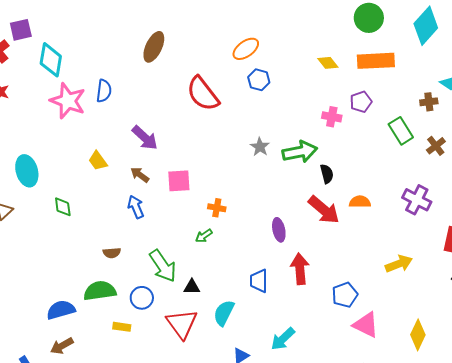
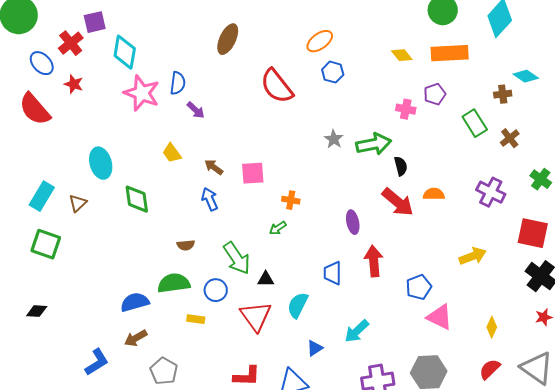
purple arrow: (145, 138) -> (196, 110), moved, size x0.7
green diamond: (63, 207) -> (137, 199), size x1.4
yellow diamond: (418, 335) -> (492, 327), size x0.7

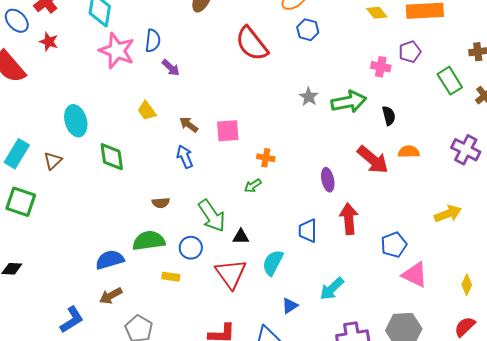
black semicircle: (401, 166) -> (389, 116), moved

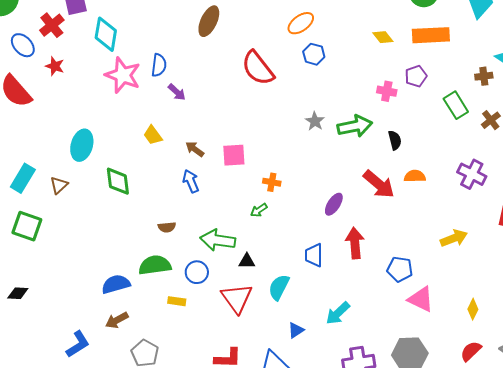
cyan ellipse: (76, 121) -> (82, 145), turned 32
purple ellipse: (328, 180) -> (334, 204), turned 45
green arrow: (212, 216) -> (218, 240), turned 132
blue pentagon: (394, 245) -> (400, 269), turned 30

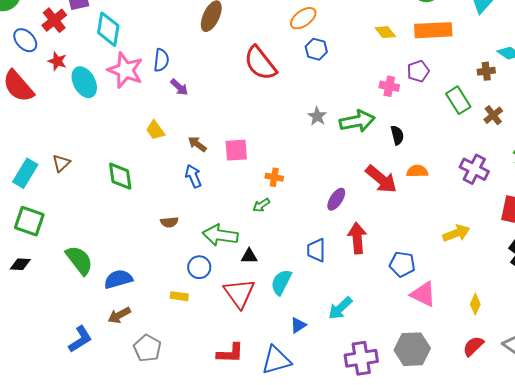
cyan ellipse: (82, 145) -> (84, 82), moved, turned -44
brown triangle: (59, 185) -> (61, 163), moved
green semicircle: (155, 265) -> (79, 260), moved, turned 60
black diamond: (18, 293) -> (20, 264), moved

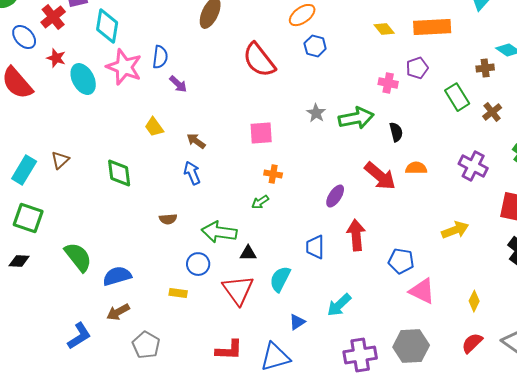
pink square: (236, 150) -> (261, 133), moved

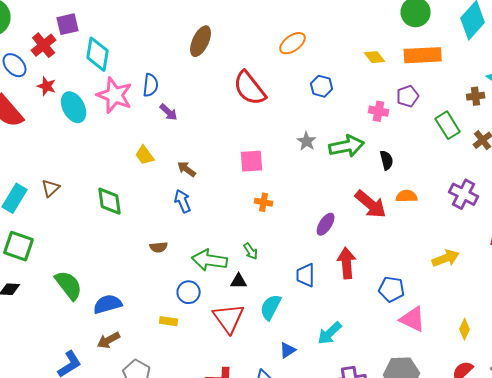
blue hexagon: (315, 46) -> (322, 86), moved
green arrow: (260, 202) -> (251, 251), moved, turned -90

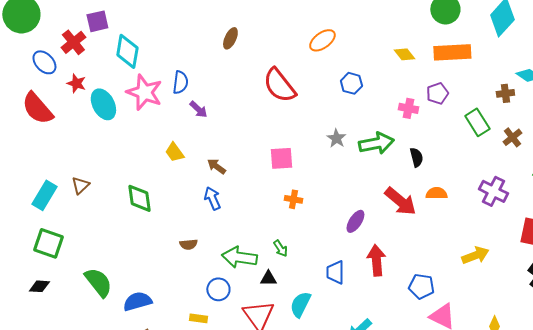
brown ellipse: (201, 41) -> (230, 38), size x0.7

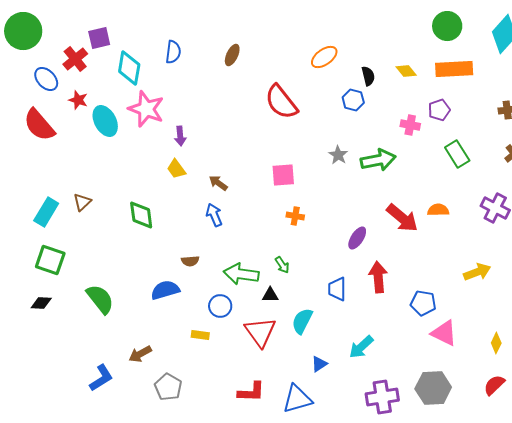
blue semicircle: (180, 82) -> (173, 52), moved
purple arrow: (198, 109) -> (180, 136), moved, turned 42
green rectangle: (477, 122) -> (457, 154), moved
black semicircle: (416, 157) -> (368, 76), moved
blue semicircle: (137, 301) -> (165, 290), moved

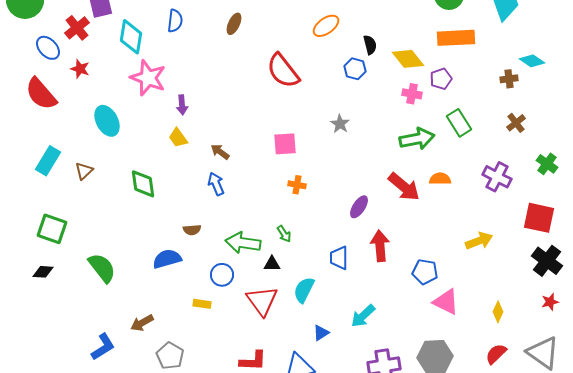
yellow diamond: (406, 71) -> (408, 59), moved, size x1.5
cyan ellipse: (105, 121) -> (107, 121), moved
green arrow: (378, 160) -> (417, 139), moved
cyan rectangle: (46, 212) -> (48, 161), moved

